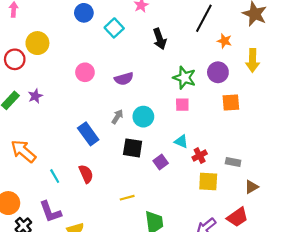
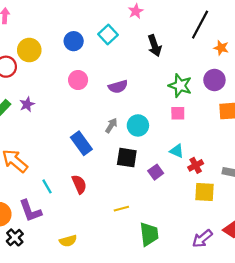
blue circle: (84, 13) -> (74, 41), moved
purple L-shape: (50, 212) -> (30, 211), moved

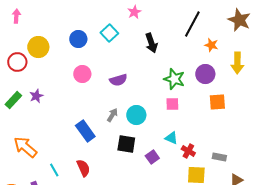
red cross: (196, 165) -> (188, 151), turned -32

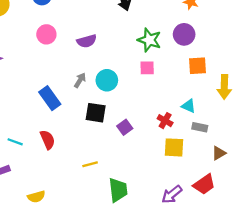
yellow arrow: (237, 63) -> (224, 87), moved
cyan triangle: (171, 138) -> (189, 106), moved
cyan line: (54, 170) -> (15, 142), turned -40

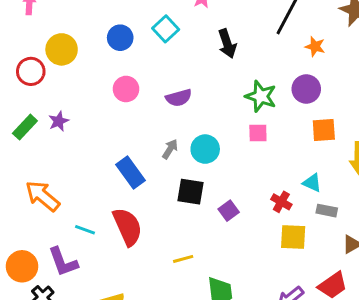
red semicircle: (48, 140) -> (127, 227), size x1.5

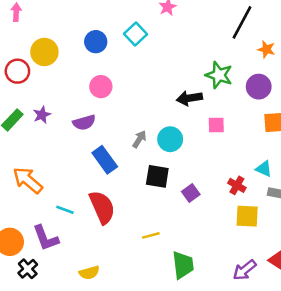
black arrow: (227, 44) -> (189, 98), moved, turned 100
green star: (261, 96) -> (219, 75), moved
purple semicircle: (179, 98) -> (84, 123), moved

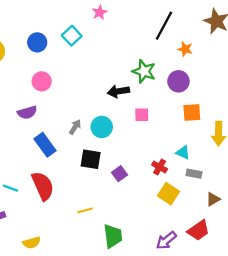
yellow square: (247, 216) -> (168, 194), turned 30

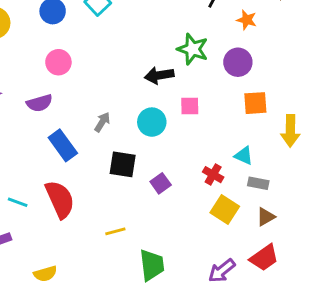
cyan circle: (102, 127) -> (152, 122), moved
brown triangle: (213, 199) -> (266, 217), moved

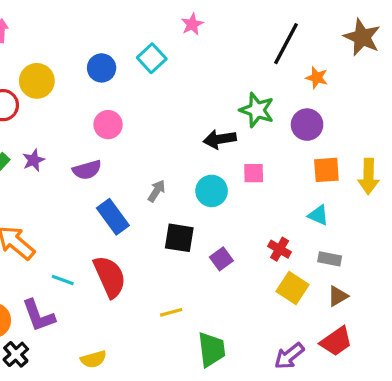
yellow arrow: (290, 131) -> (369, 176), moved
cyan triangle: (244, 156) -> (318, 215), moved

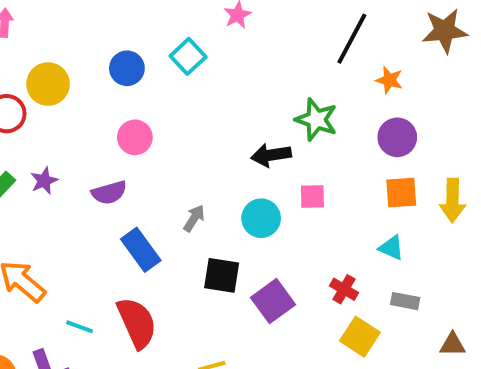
brown star: (362, 37) -> (445, 31), turned -30
purple circle: (307, 125) -> (397, 137), moved
purple square: (221, 259) -> (273, 301), size x1.5
brown triangle: (338, 296) -> (453, 344), moved, turned 30

